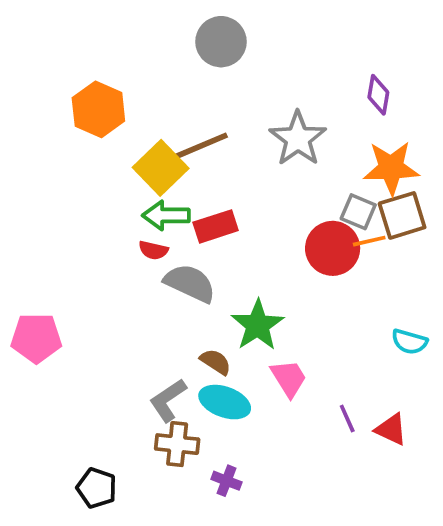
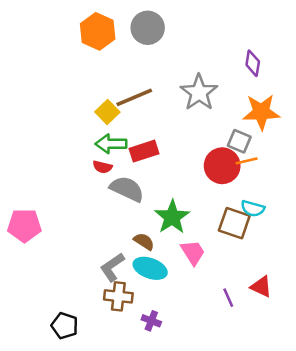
orange hexagon: (98, 109) -> (98, 31), moved
yellow square: (161, 168) -> (107, 112), size x0.7
brown square: (402, 215) -> (234, 223), moved, turned 36
cyan semicircle: (409, 342) -> (253, 208), moved
purple line: (347, 418) -> (228, 298), moved

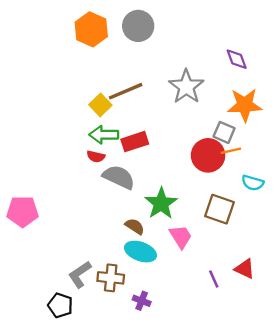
purple diamond: (253, 63) -> (237, 59), turned -30
cyan semicircle: (253, 208) -> (253, 183), moved
gray L-shape: (112, 267) -> (80, 274), moved

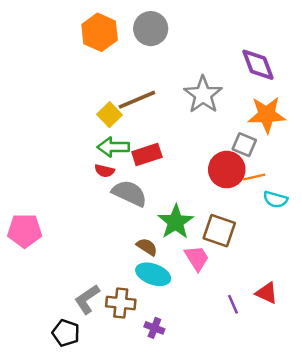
purple diamond: (237, 59) -> (258, 65), size x1.4
orange line: (231, 151) -> (254, 177), moved
brown square: (219, 209) -> (219, 231), moved

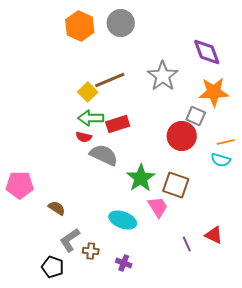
orange line: (254, 177) -> (226, 142), moved
brown semicircle: (147, 247) -> (57, 208), moved
brown cross: (121, 303) -> (91, 251), moved, size x0.7

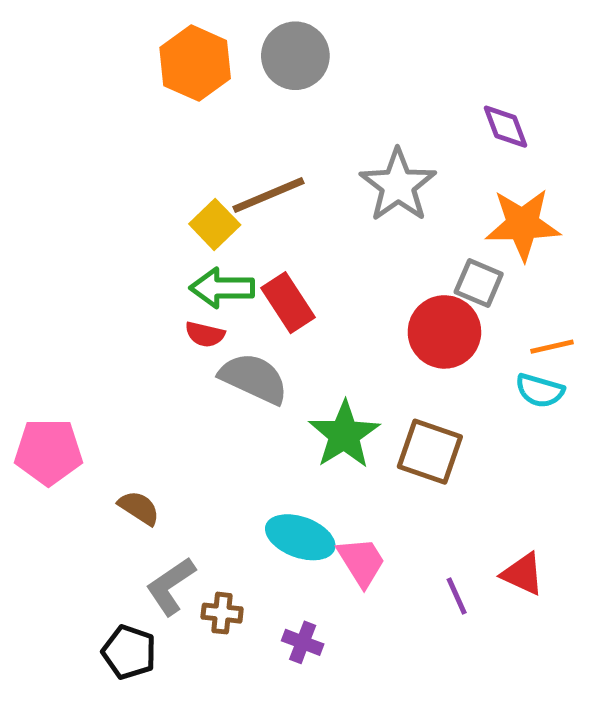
purple diamond: (207, 52) -> (506, 127), size x0.7
red rectangle: (118, 124) -> (288, 303), turned 75
pink trapezoid: (158, 207) -> (361, 562), moved

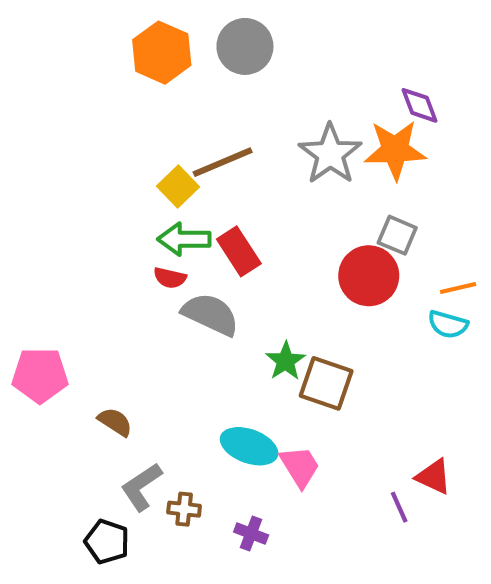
orange star: (523, 224) -> (395, 150), moved
green star: (344, 435) -> (286, 361), size x0.7
brown square: (430, 452) -> (326, 383), moved
purple line: (457, 596) -> (399, 507), moved

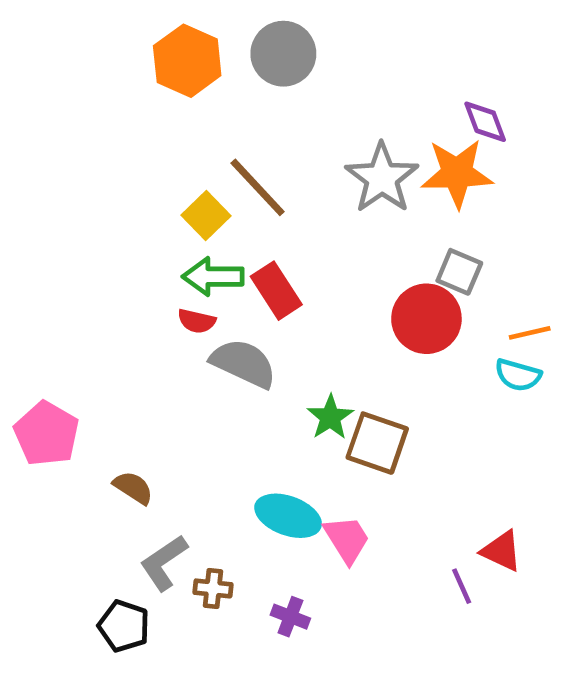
brown line: (223, 162) -> (258, 187), turned 70
pink pentagon: (40, 375) -> (46, 434), turned 30

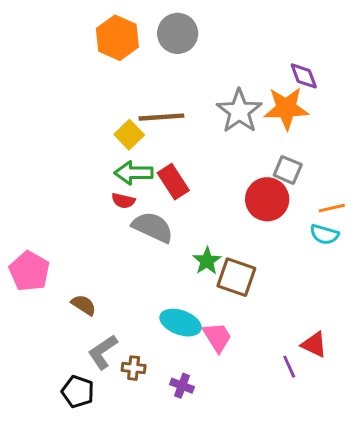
brown line: (258, 187) -> (161, 117), turned -51

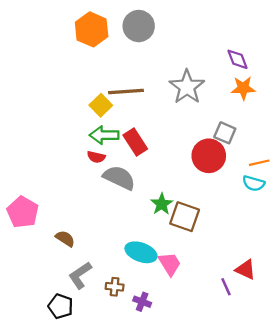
orange star: (286, 108) -> (243, 88), moved, size x0.7
brown cross: (134, 368) -> (115, 287), moved

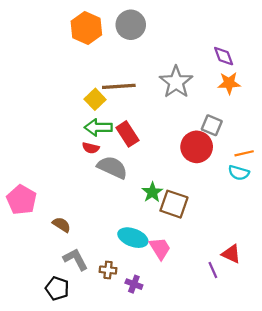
gray L-shape: (80, 275) -> (76, 259), turned 96

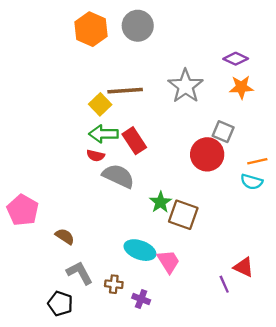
purple diamond: (224, 56) -> (236, 59), turned -45

